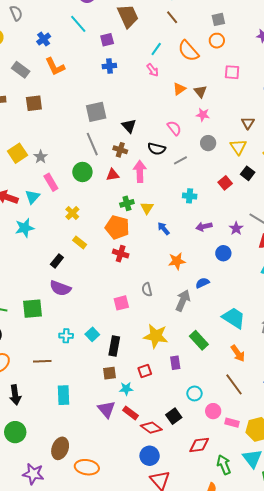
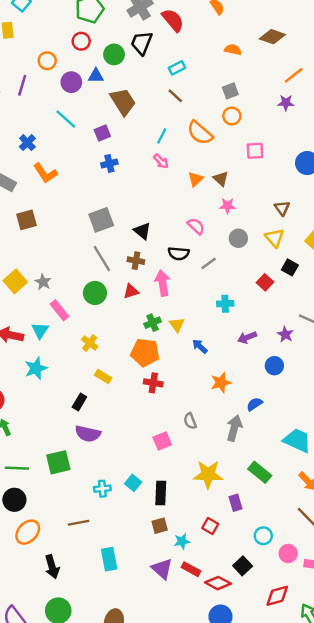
red square: (145, 371) -> (210, 526), moved, turned -32

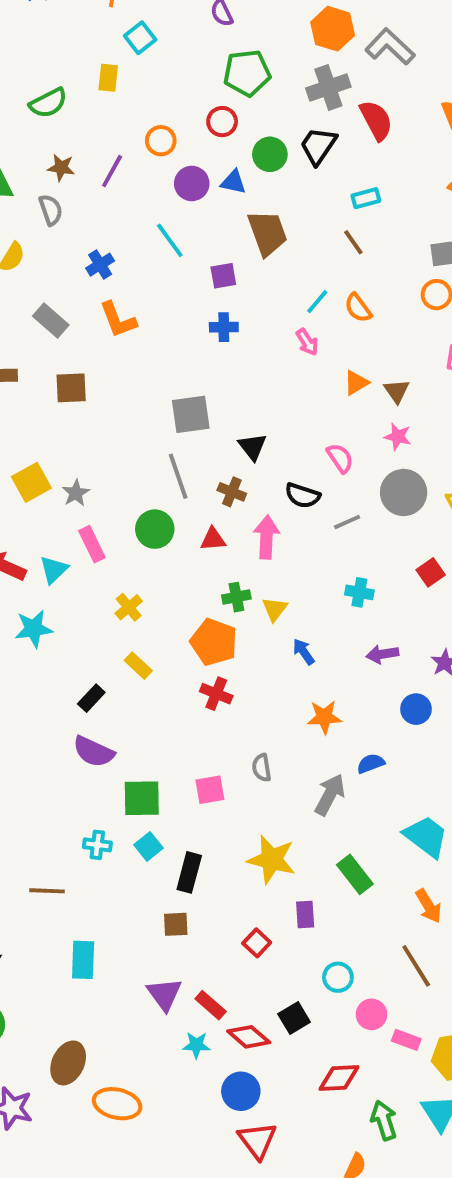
orange semicircle: (200, 133) -> (358, 308), moved, size x0.7
gray circle: (238, 238) -> (404, 492), size x1.5
green square: (58, 462) -> (142, 798), moved
cyan star: (182, 541) -> (196, 1045), moved

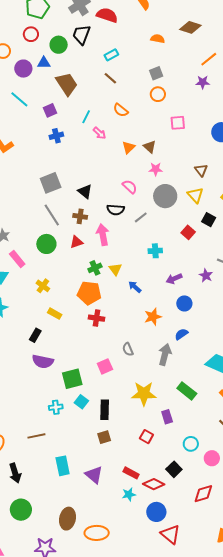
red semicircle: (376, 120) -> (107, 15), turned -30
cyan line: (317, 302) -> (86, 117), moved
blue circle: (416, 709) -> (184, 303), moved
purple triangle: (164, 994) -> (94, 475), moved

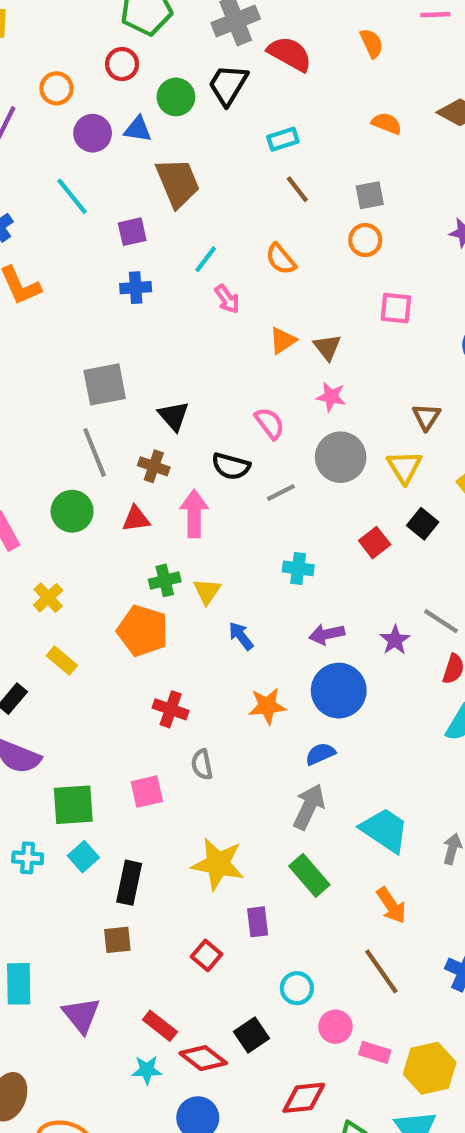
brown line: (110, 78) -> (297, 189), moved
blue circle: (184, 303) -> (339, 691), size x1.6
red cross: (97, 318) -> (171, 709), moved
gray arrow: (165, 354) -> (309, 807), moved

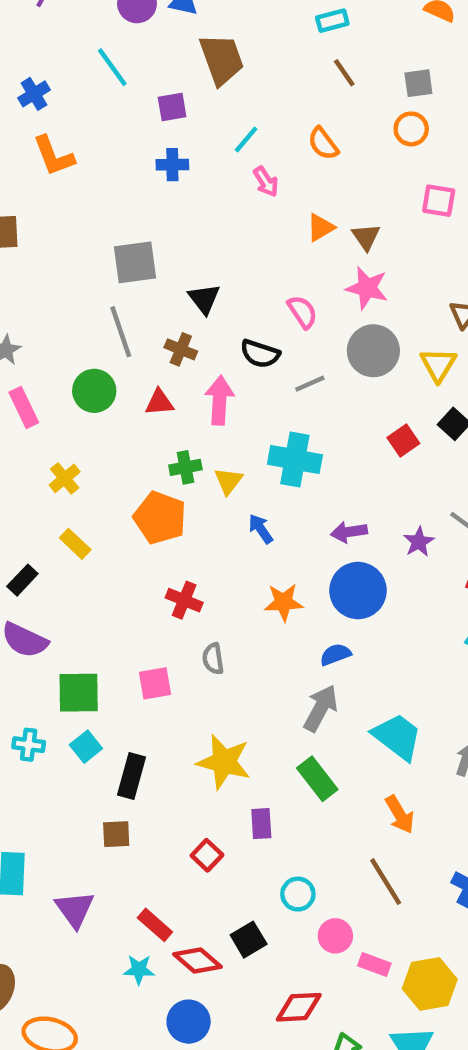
pink star: (331, 397) -> (367, 288), size x1.4
cyan cross: (298, 568) -> (295, 460), moved, size x1.6

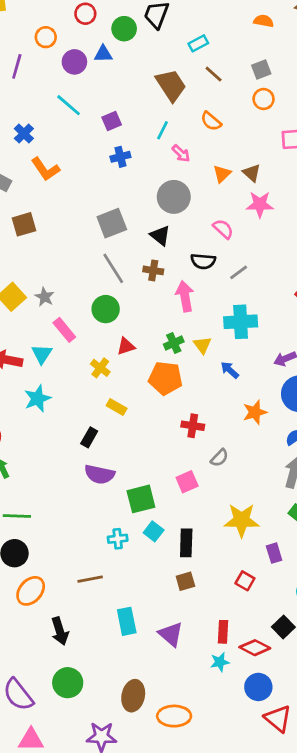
brown trapezoid: (222, 59) -> (171, 85), moved
gray circle: (373, 351) -> (174, 197), moved
red triangle: (159, 402) -> (126, 346), moved
gray semicircle: (213, 659) -> (219, 458), turned -114
red rectangle: (155, 925) -> (223, 632), turned 65

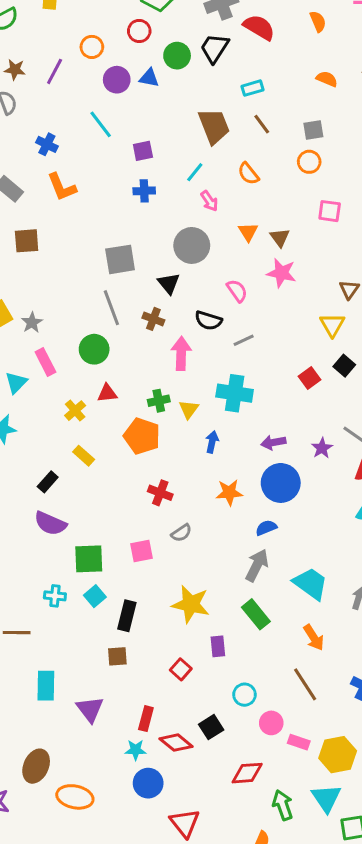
blue cross: (24, 134) -> (47, 144), turned -30
orange triangle: (222, 174) -> (248, 232), turned -30
blue arrow: (230, 370) -> (212, 442), turned 48
blue circle: (258, 687) -> (148, 783), moved

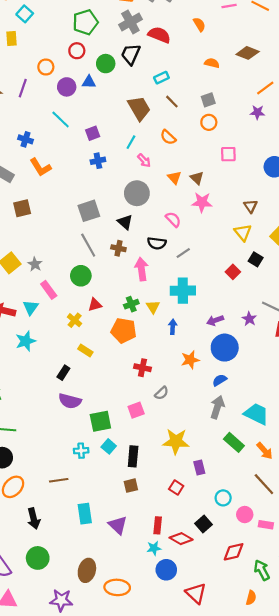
green rectangle: (256, 614) -> (234, 442), moved

